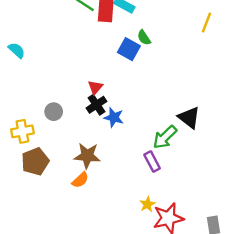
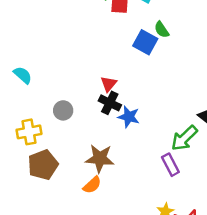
cyan semicircle: (17, 50) -> (23, 75), moved
black cross: (96, 105) -> (110, 103), turned -30

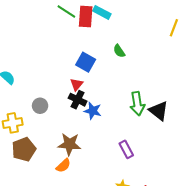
green semicircle: (162, 30) -> (119, 51), moved
blue square: (145, 42) -> (86, 62), moved
green arrow: (184, 138) -> (137, 104), moved, turned -55

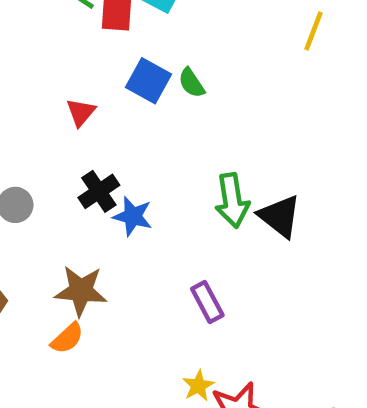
blue square: (86, 62) -> (149, 81), moved
red triangle: (77, 84) -> (81, 112), moved
black cross: (78, 100) -> (99, 191), turned 30

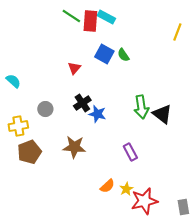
orange semicircle: (67, 338) -> (107, 186), moved

